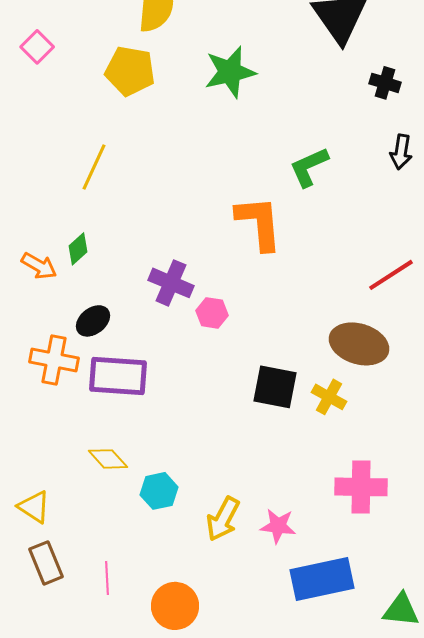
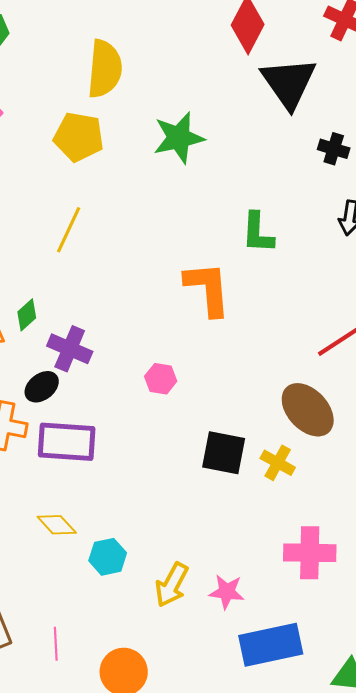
yellow line: (94, 167) -> (69, 230), moved
green L-shape: (309, 167) -> (258, 233), turned -63
purple cross: (171, 283) -> (70, 349), moved
brown ellipse: (359, 344) -> (308, 410), turned 30

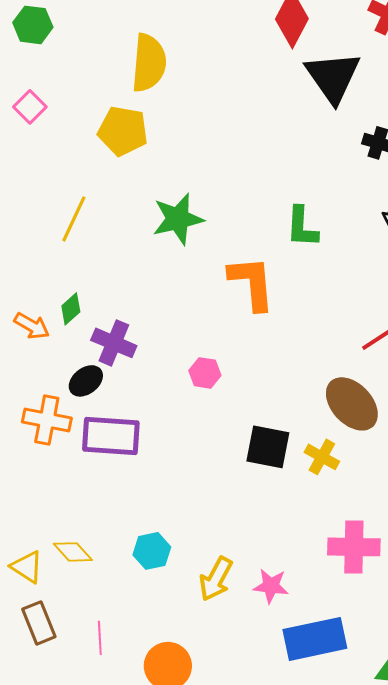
green star: (179, 138) -> (178, 219), moved
yellow line: (69, 230) -> (74, 219), moved
yellow diamond: (57, 525) -> (73, 552), moved

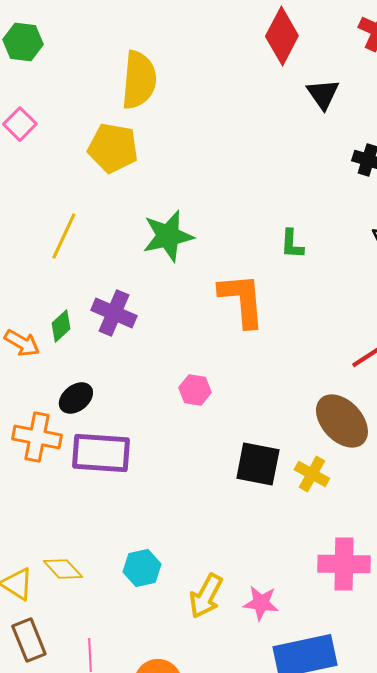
black triangle: (333, 77) -> (323, 94), size x0.6
green L-shape: (302, 227) -> (292, 244), size x0.7
purple cross: (114, 343) -> (114, 313), moved

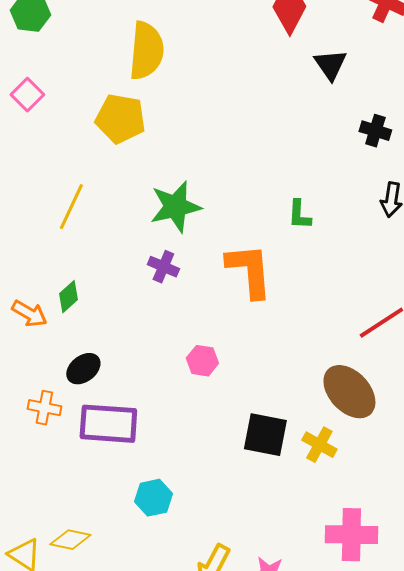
purple cross: (114, 313) -> (163, 267), moved, size x0.7
orange cross: (37, 437) -> (44, 408), size x0.7
cyan hexagon: (142, 568) -> (153, 498), moved
yellow diamond: (63, 569) -> (70, 540), turned -36

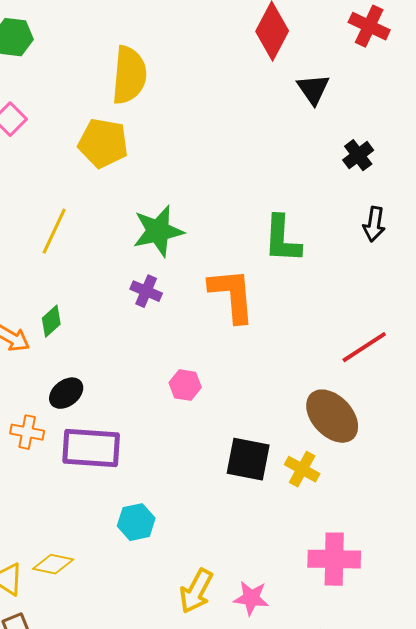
black cross: (375, 131) -> (358, 155), turned 36
green L-shape: (299, 215) -> (282, 239), size x1.6

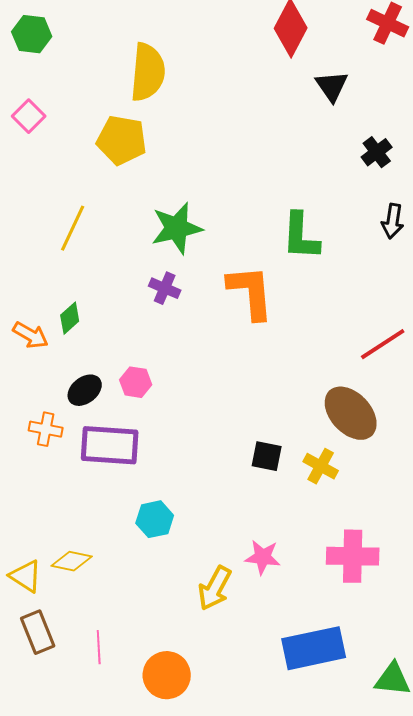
pink hexagon: (185, 385) -> (136, 382), moved
black square: (248, 459) -> (267, 456), size x0.7
pink star: (251, 598) -> (263, 557), moved

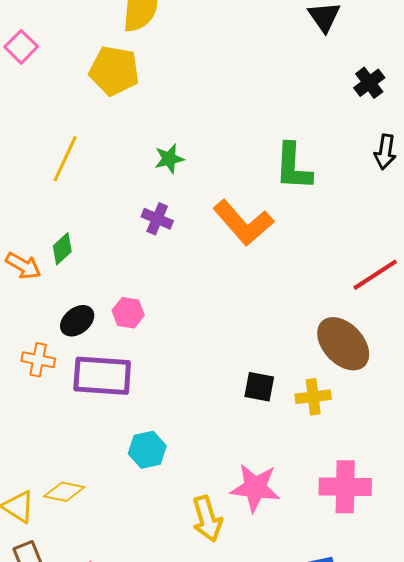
green star: (177, 228) -> (169, 159), size x0.6
orange L-shape: (251, 292) -> (243, 223), turned 144
yellow cross: (321, 466) -> (313, 397), turned -36
pink star: (263, 557) -> (255, 488), size x1.4
yellow arrow: (215, 588) -> (207, 519), turned -45

